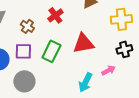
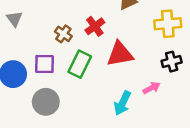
red cross: (55, 15) -> (95, 26), moved
brown cross: (27, 26) -> (63, 34), moved

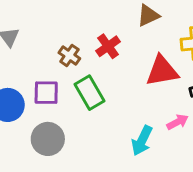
red triangle: (120, 54) -> (162, 71), moved
green rectangle: (80, 64) -> (89, 93), turned -56

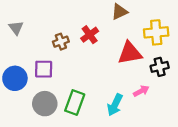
brown cross: (69, 56) -> (61, 42), turned 35
green rectangle: (89, 93) -> (75, 102), moved, turned 50

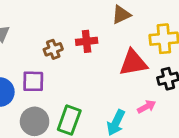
red cross: (90, 35) -> (87, 41), turned 30

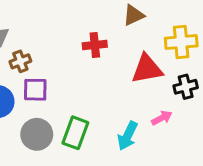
brown cross: (53, 49) -> (20, 61), moved

